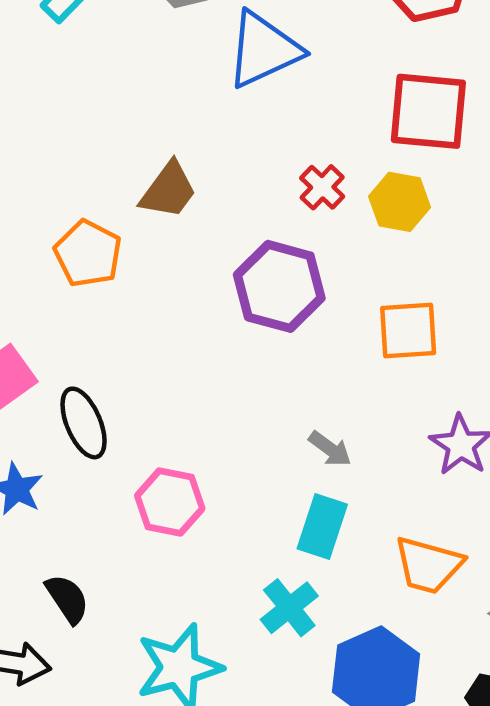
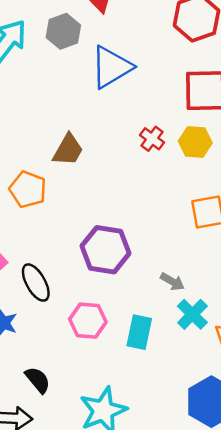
purple hexagon: (279, 286) -> (106, 250), moved
cyan rectangle: (322, 526) -> (139, 332), moved
cyan cross: (289, 608) -> (192, 314), moved

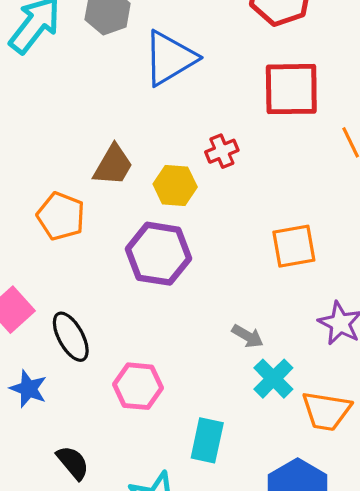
red cross: (152, 139) -> (222, 151), turned 30
yellow hexagon: (195, 142) -> (175, 185), moved
purple hexagon: (106, 250) -> (158, 254), moved
cyan rectangle: (139, 332) -> (207, 440), moved

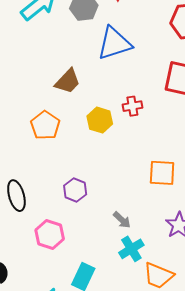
brown trapezoid: (113, 165) -> (68, 81), moved
orange pentagon: (61, 216) -> (45, 125), moved
purple hexagon: (158, 254) -> (75, 190), moved, size x0.6

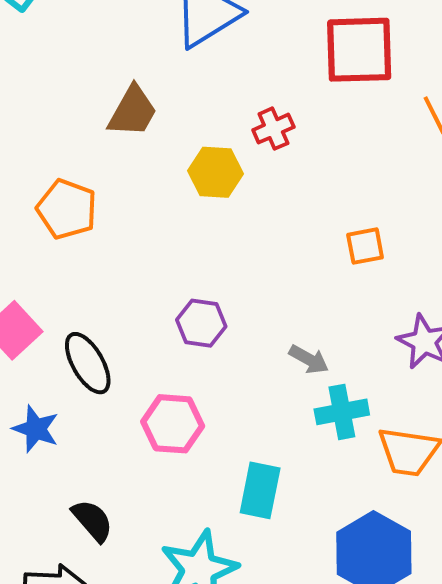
orange pentagon: (45, 125) -> (67, 209), moved
orange square: (162, 173) -> (365, 246), size x0.7
cyan cross: (131, 249) -> (342, 412), turned 35

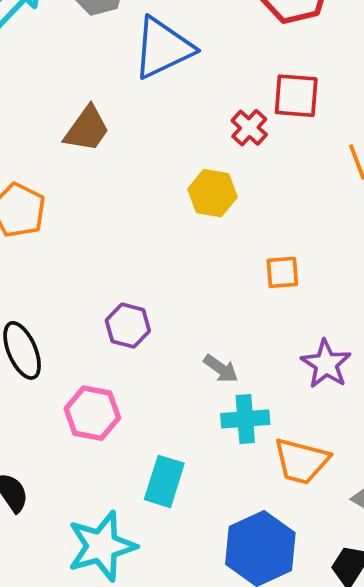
red square: (359, 50) -> (296, 96), size x0.7
red cross: (273, 129) -> (249, 128), moved, turned -30
yellow hexagon: (215, 172) -> (212, 193), moved

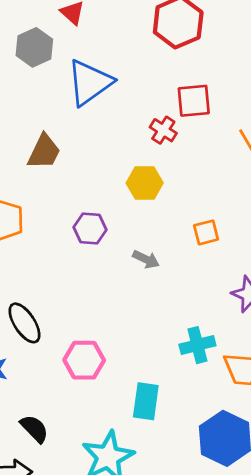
purple hexagon: (128, 326) -> (90, 229), moved
gray arrow: (221, 369) -> (146, 259), moved

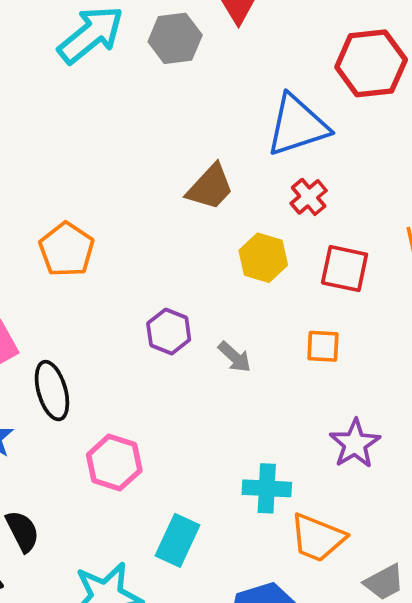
blue triangle: (90, 83) -> (297, 125), moved
red square: (194, 101) -> (345, 269), moved
brown trapezoid: (44, 152) -> (210, 187), moved
purple hexagon: (90, 229) -> (169, 332), moved

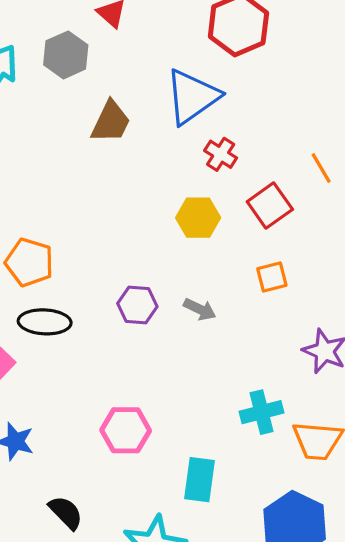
brown trapezoid: (210, 187) -> (111, 122), moved
red square: (345, 269) -> (270, 206), turned -30
black ellipse: (52, 391) -> (45, 322), moved, turned -54

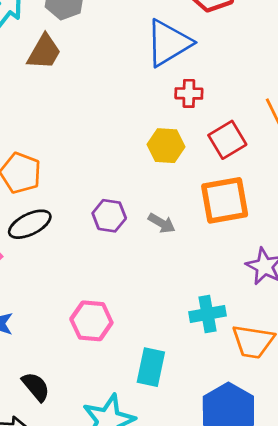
brown trapezoid: (111, 122) -> (44, 52), moved
red cross: (221, 154) -> (189, 93), turned -36
orange square: (272, 277) -> (225, 200), size x1.8
black ellipse: (45, 322) -> (30, 224), turned -33

